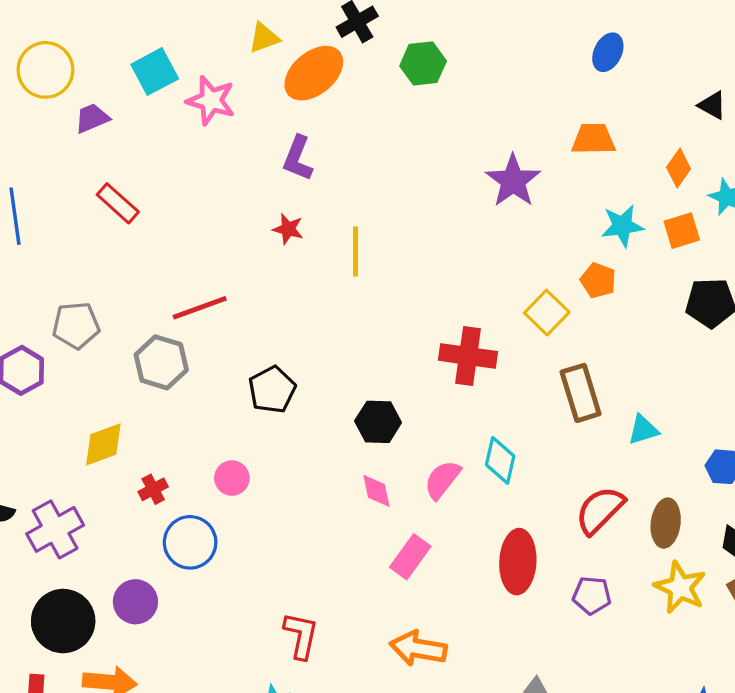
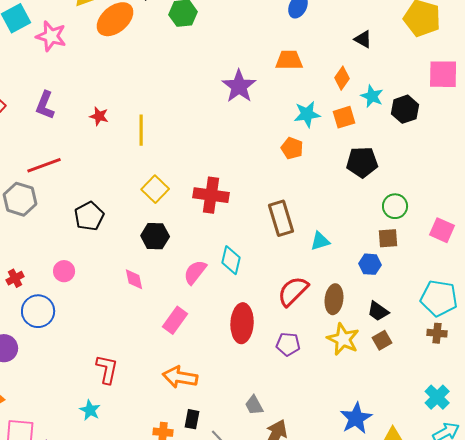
purple L-shape: (298, 158) -> (45, 105), moved
yellow square: (547, 313) -> (155, 189), moved
pink diamond: (376, 491) -> (134, 279), moved

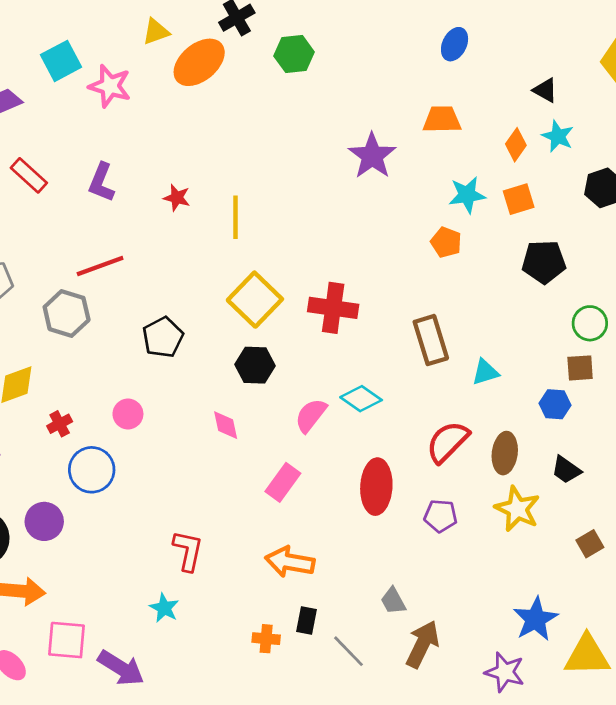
cyan star: (372, 96) -> (558, 136), moved
yellow square: (155, 189) -> (255, 300), size x1.4
cyan diamond: (231, 260) -> (361, 399), turned -68
brown square: (382, 340) -> (590, 544), moved

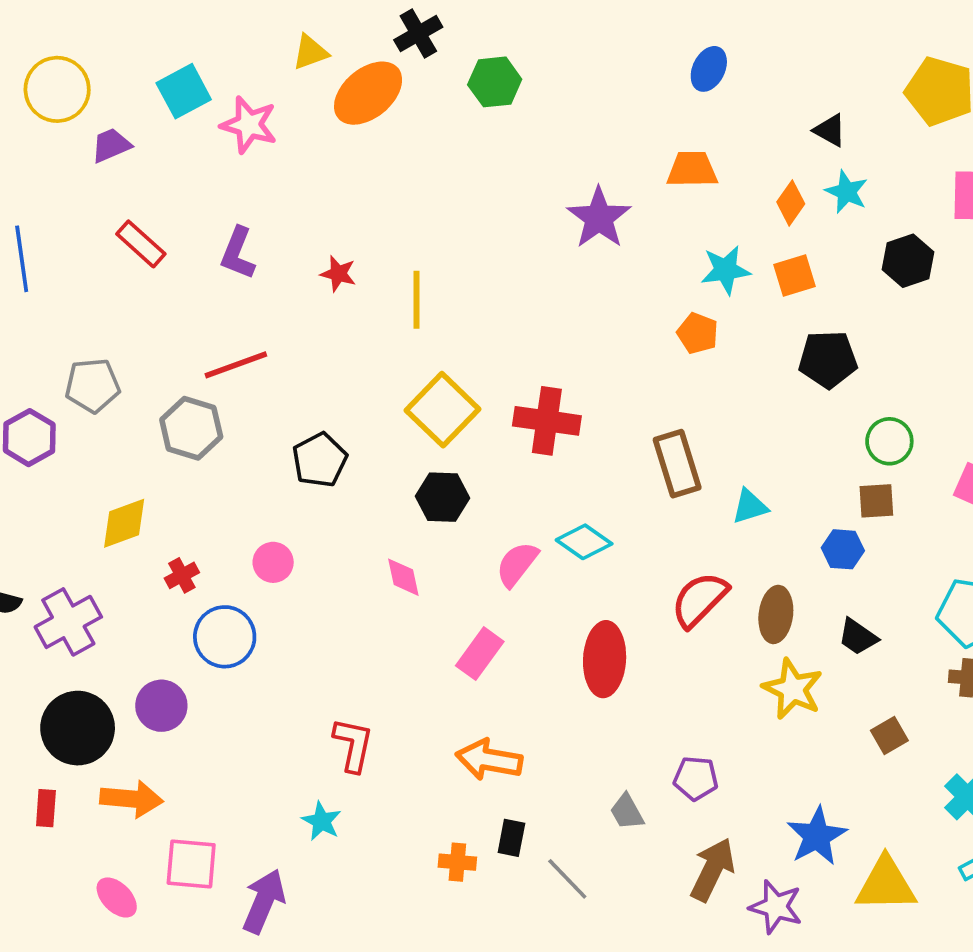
purple pentagon: (441, 516) -> (696, 778), moved
brown arrow: (422, 644) -> (713, 870), moved
purple arrow: (121, 668) -> (264, 901), turned -99

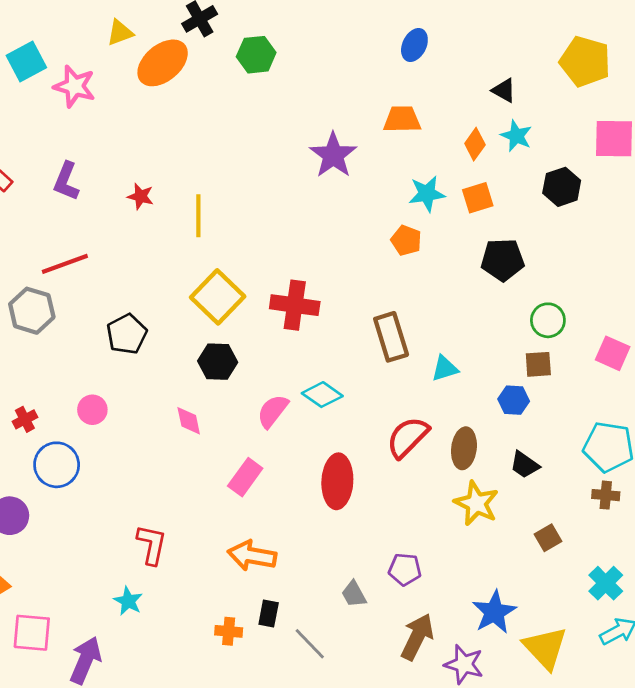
yellow triangle: (886, 884) -> (545, 648), turned 48

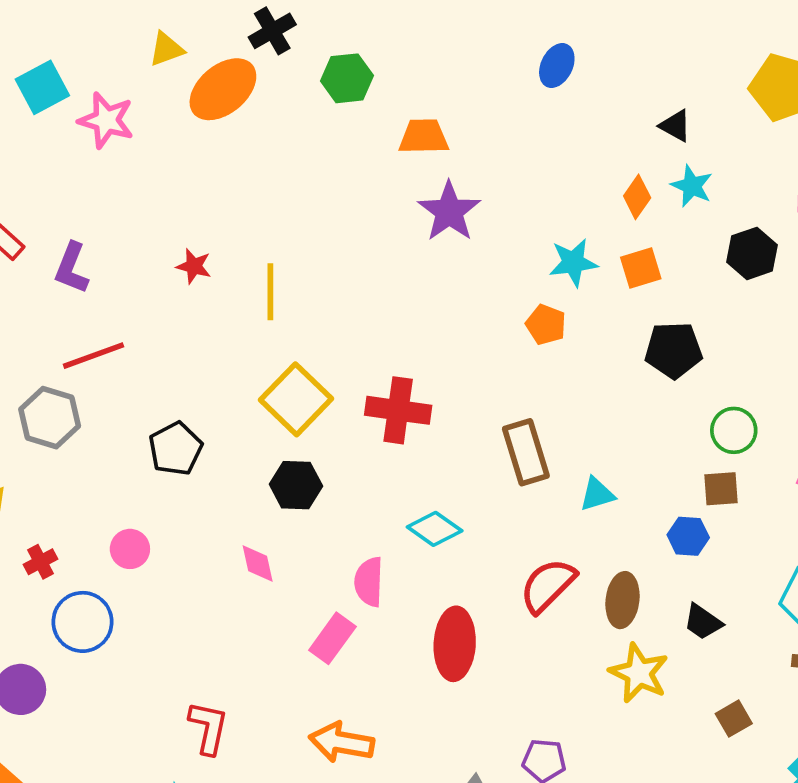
orange trapezoid: (402, 119) -> (424, 137), moved
purple L-shape: (66, 181) -> (72, 268), moved
pink semicircle: (273, 411) -> (369, 582), moved, turned -36

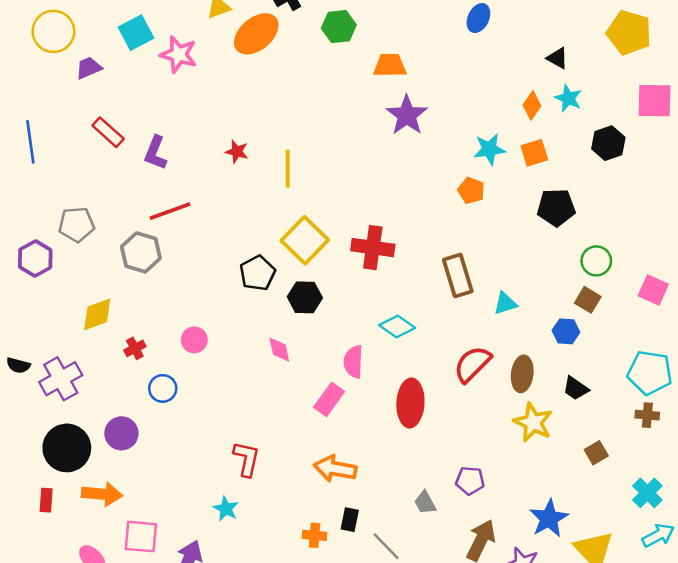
black pentagon: (176, 449) -> (257, 273), moved
brown square: (721, 489) -> (588, 300), turned 35
blue circle: (83, 622) -> (163, 388), size x0.7

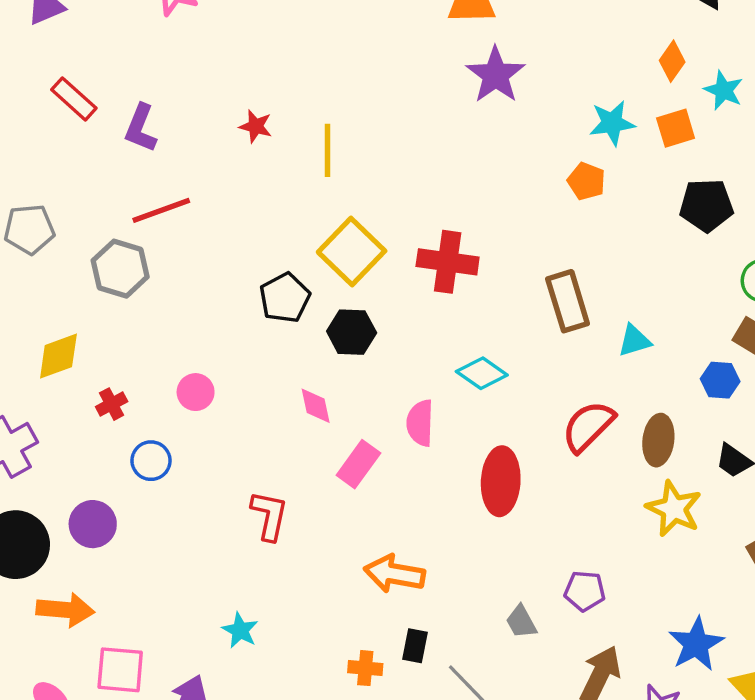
cyan star: (568, 98) -> (724, 90), moved
pink rectangle: (329, 399) -> (358, 464), moved
red L-shape: (247, 459) -> (269, 515), moved

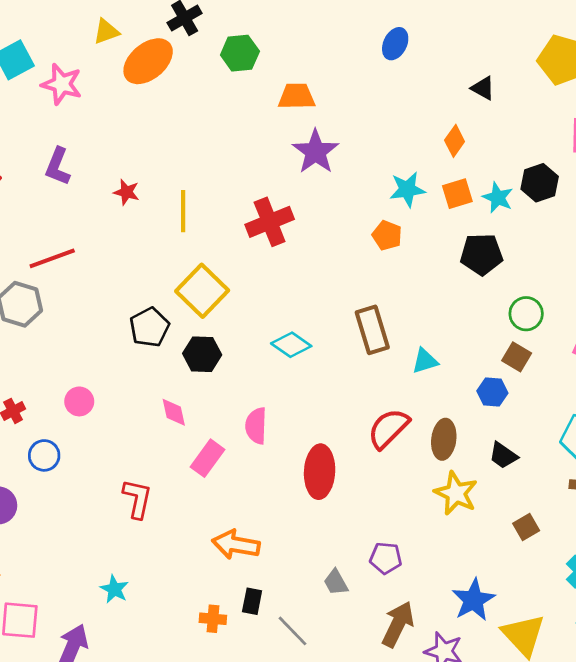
cyan star: (724, 90) -> (498, 198), moved
purple L-shape: (141, 128) -> (58, 167), moved
red cross: (448, 262) -> (270, 222), moved, turned -30
cyan diamond: (482, 373) -> (291, 345), moved

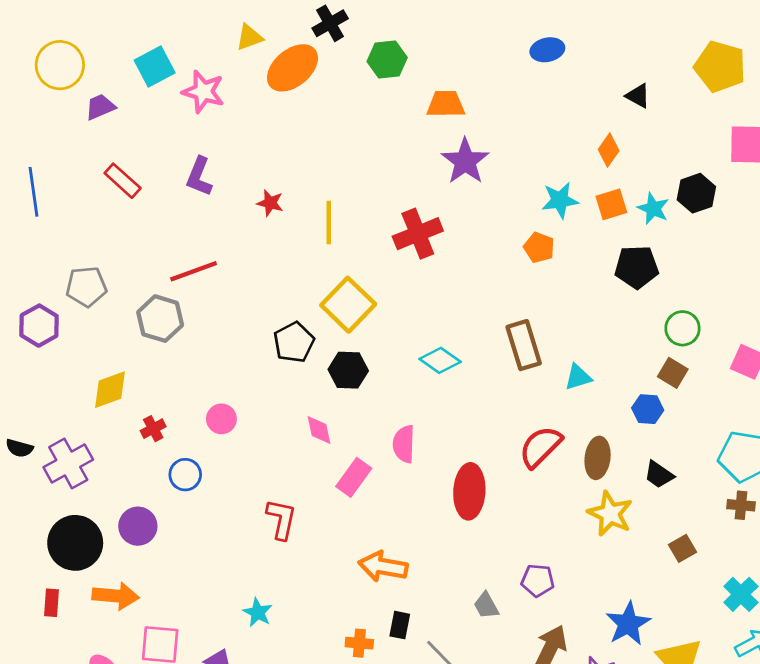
blue ellipse: (395, 44) -> (547, 50), turned 52

